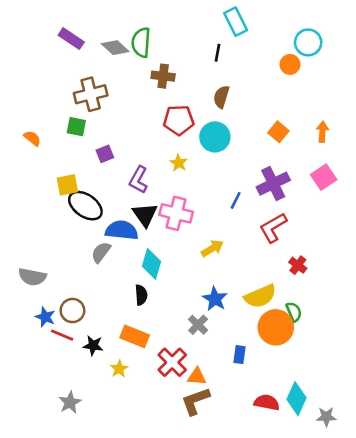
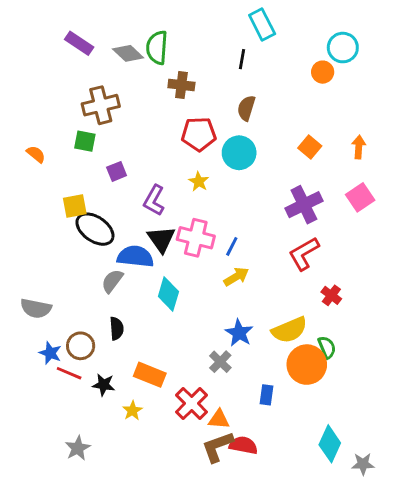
blue line: (236, 200) -> (232, 246), moved
black semicircle: (141, 295) -> (117, 329), moved
red semicircle: (267, 402) -> (243, 445), moved

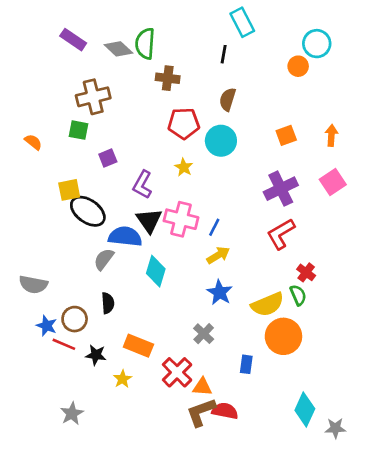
orange square: (310, 147) -> (286, 135), turned 30
blue star: (239, 333) -> (220, 292), moved
green semicircle: (327, 347) -> (298, 295), moved

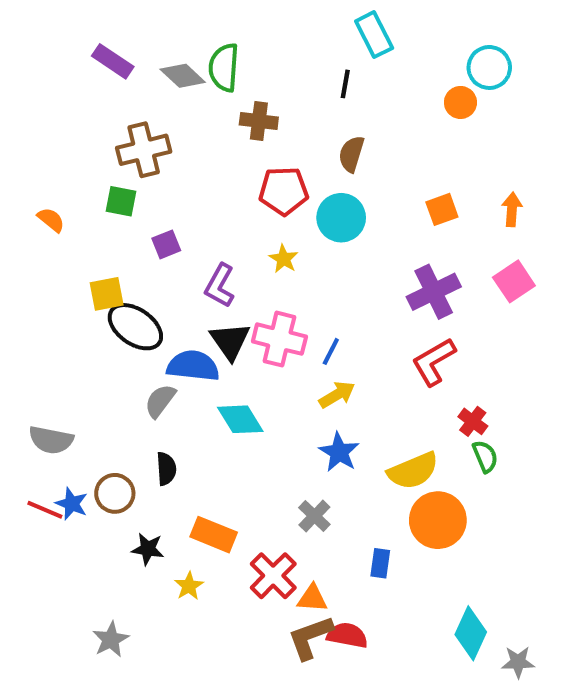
cyan diamond: (156, 271) -> (240, 419), turned -48
green semicircle: (298, 295) -> (485, 456), moved
red line: (64, 344) -> (45, 510), moved

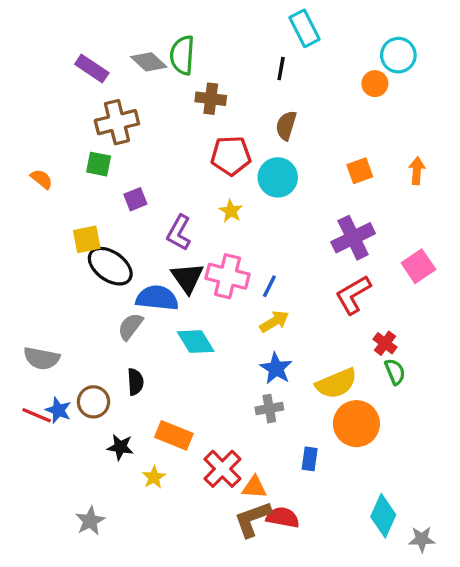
purple rectangle: (113, 61) -> (92, 69), moved
pink square: (514, 281) -> (418, 266), moved
gray cross: (314, 516) -> (269, 409), moved, turned 36

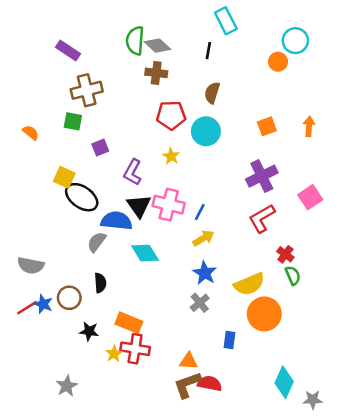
gray diamond: (149, 62) -> (157, 46), moved
yellow square: (87, 239) -> (64, 177), turned 35
gray cross: (269, 409) -> (200, 303), turned -30
red line: (37, 415) -> (27, 308), turned -55
red cross: (222, 469) -> (135, 349), moved, turned -36

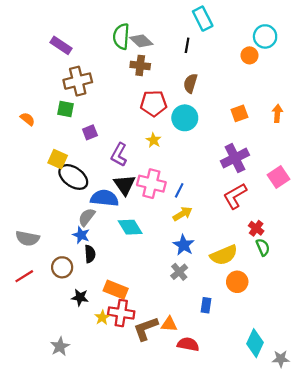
blue star: (43, 304) -> (81, 235), moved
orange circle: (264, 314) -> (237, 282), size x0.7
brown L-shape: (187, 385) -> (146, 329), moved

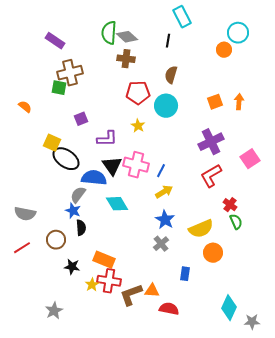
green square: (65, 109) -> (59, 88), moved
orange arrow: (277, 113) -> (239, 102), moved
purple L-shape: (119, 155) -> (107, 139), turned -120

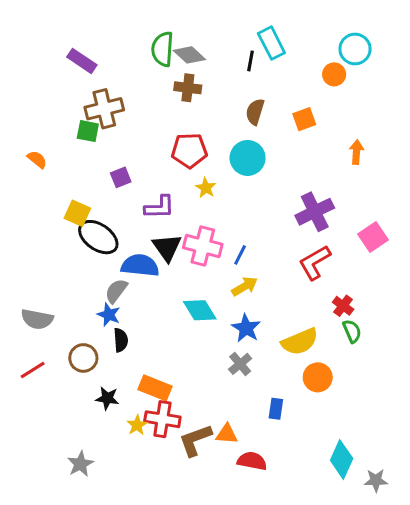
cyan rectangle: (182, 17) -> (271, 43), moved
red pentagon: (138, 93) -> (189, 151), moved
orange square: (215, 102) -> (304, 119), moved
cyan diamond: (117, 204) -> (200, 310), moved

